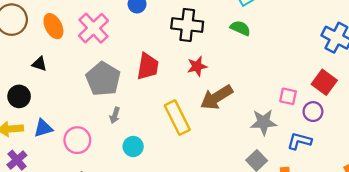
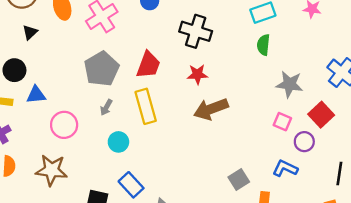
green semicircle: (240, 28) -> (263, 45), moved, turned -120
black triangle: (39, 64) -> (30, 32), moved, turned 49
yellow rectangle: (177, 118) -> (146, 106), moved
gray star: (264, 122) -> (289, 84), moved
blue triangle: (43, 128) -> (36, 95), moved

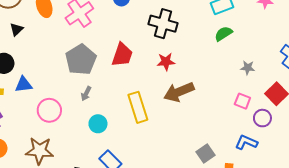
green semicircle: (263, 45) -> (223, 34), turned 54
gray star: (289, 84) -> (248, 68), size x0.6
yellow rectangle: (146, 106) -> (138, 107), moved

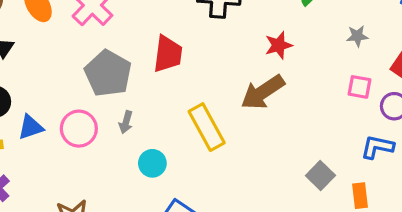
red star: (166, 62) -> (279, 45), moved
pink circle: (49, 110) -> (79, 129), moved

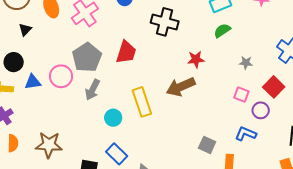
gray arrow: (126, 122) -> (92, 90), size x1.5
pink circle: (79, 129) -> (61, 76), moved
cyan circle: (152, 163) -> (113, 118), moved
gray square: (320, 175) -> (207, 145), turned -30

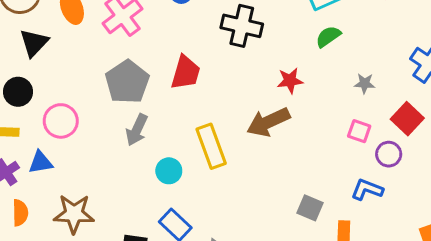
black triangle: (25, 30) -> (34, 43), size x1.5
pink circle: (61, 76) -> (61, 121), moved
blue triangle: (33, 82) -> (41, 162), moved

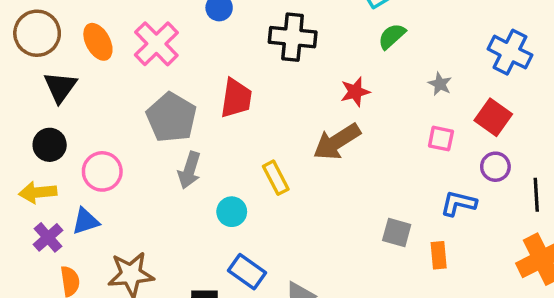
gray star: (365, 83) -> (440, 84), turned 30
yellow rectangle: (211, 146) -> (276, 178), size x0.7
purple circle: (389, 154) -> (495, 167), moved

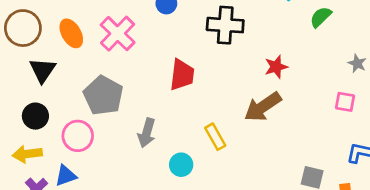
green semicircle: (392, 36) -> (321, 17), moved
gray star: (440, 84) -> (357, 63), moved
gray pentagon: (171, 117) -> (103, 96), moved

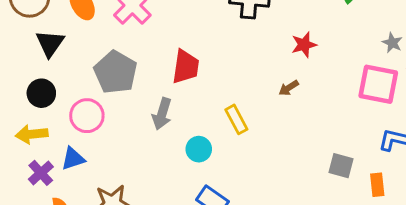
red trapezoid: (182, 75) -> (186, 67), moved
pink square: (345, 102) -> (378, 84), size x1.8
brown arrow: (263, 107) -> (289, 88), size x0.5

